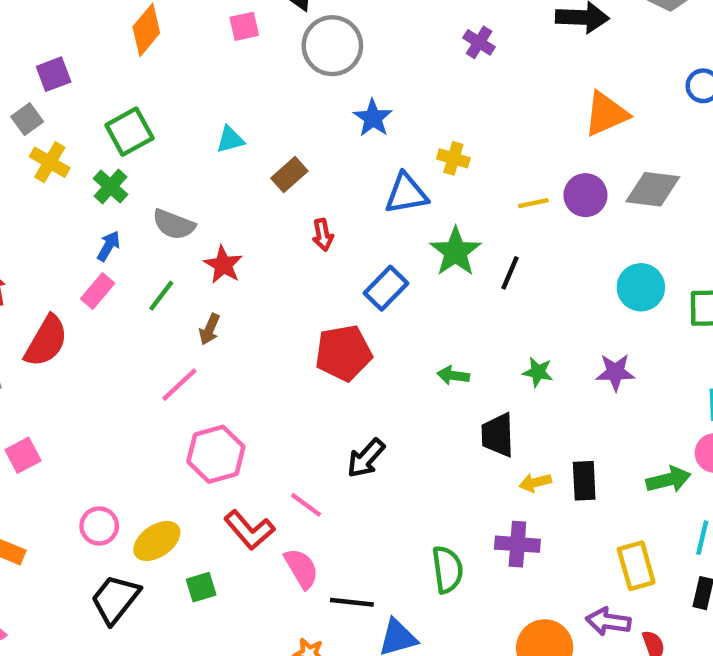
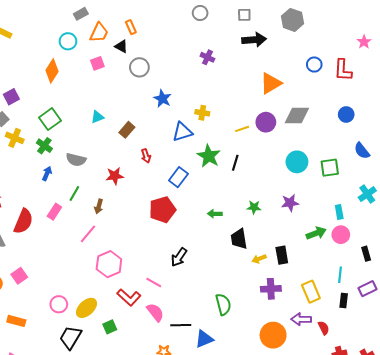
gray circle: (332, 46) -> (139, 67), size x0.7
red star: (223, 265) -> (115, 176), moved, turned -30
pink rectangle: (98, 291) -> (54, 212), moved
green arrow: (669, 480) -> (316, 233), moved
purple cross: (517, 544) -> (271, 289), moved

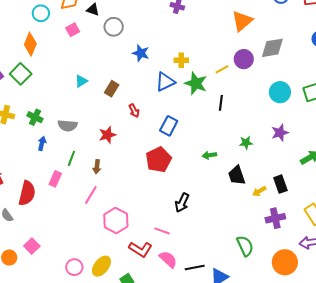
green square: (50, 119) -> (21, 74), moved
green star: (209, 156) -> (196, 83), moved
green semicircle: (223, 304) -> (245, 246), moved

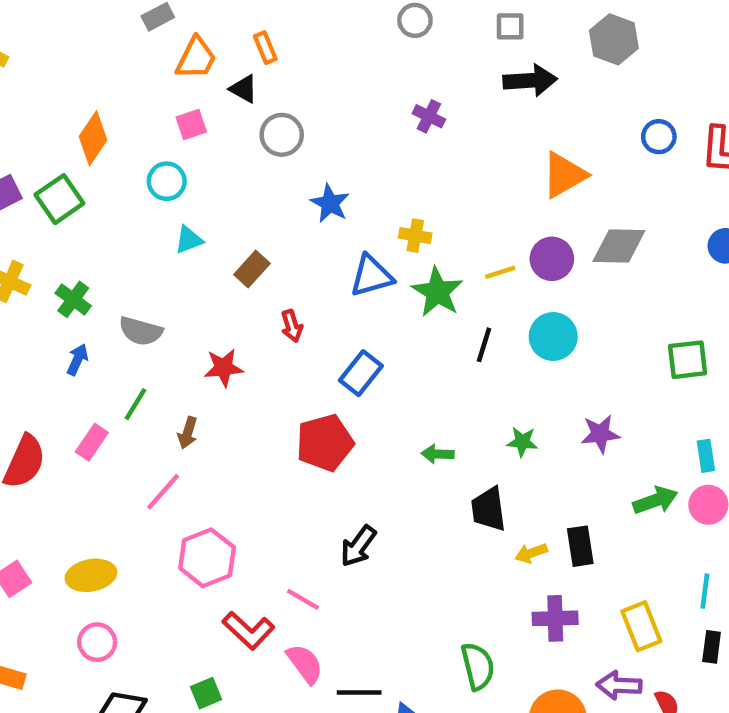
cyan circle: (41, 13) -> (167, 181), moved
cyan circle: (280, 92) -> (553, 337), moved
yellow ellipse: (101, 266) -> (91, 575), moved, turned 30

